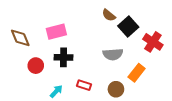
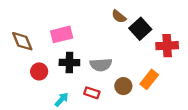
red cross: (153, 42) -> (167, 46), turned -36
gray semicircle: (113, 54) -> (101, 65), moved
brown circle: (116, 89) -> (123, 86), moved

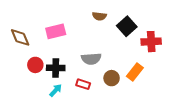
brown semicircle: (119, 16) -> (99, 16), moved, turned -32
black cross: (69, 62) -> (56, 68), moved

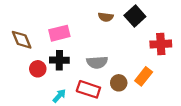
black square: (127, 26) -> (135, 16), moved
black cross: (56, 68) -> (59, 60), moved
red rectangle: (83, 84) -> (88, 89), size x1.5

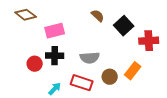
black square: (135, 16) -> (124, 26), moved
brown semicircle: (106, 17) -> (98, 16), turned -144
brown diamond: (22, 40) -> (26, 15), moved, turned -30

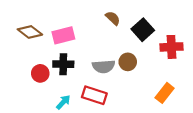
brown diamond: (26, 15) -> (30, 32), moved
orange rectangle: (133, 71) -> (165, 93), moved
brown circle: (110, 77) -> (128, 62), moved

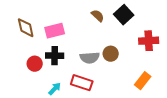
black square: (143, 30) -> (124, 15), moved
brown diamond: (30, 32) -> (26, 28), turned 40

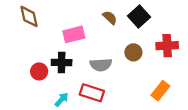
brown diamond: (26, 28) -> (29, 16), moved
pink rectangle: (55, 31) -> (74, 34), moved
brown circle: (111, 54) -> (133, 52), moved

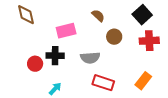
black square: (139, 16) -> (142, 15), moved
brown circle: (133, 52) -> (114, 37), moved
red rectangle: (92, 93) -> (103, 83), moved

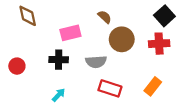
black square: (142, 15) -> (164, 16), moved
brown circle: (114, 37) -> (122, 39), size x1.5
red circle: (35, 64) -> (17, 66), moved

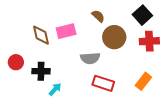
brown diamond: (28, 16) -> (41, 35), moved
black square: (164, 16) -> (142, 15), moved
black cross: (59, 60) -> (41, 71), moved

